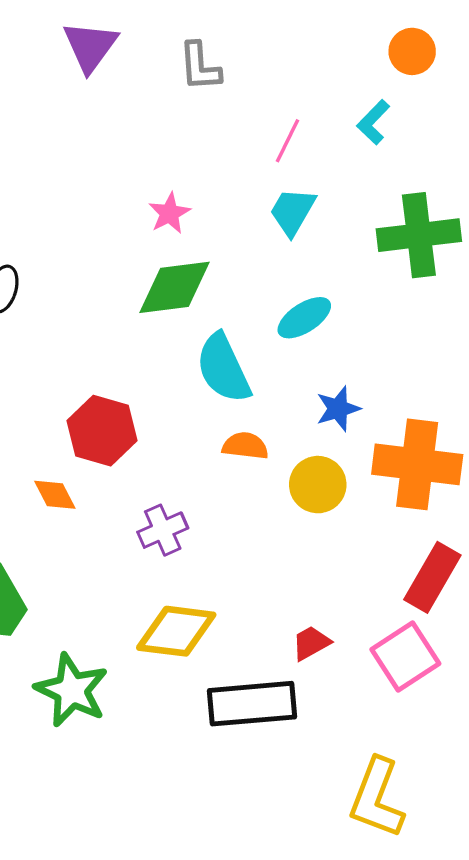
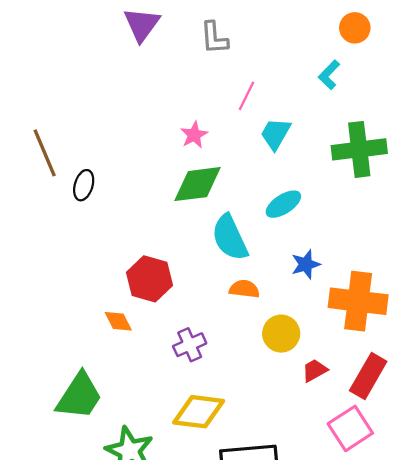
pink line: (287, 141) -> (247, 96), moved
yellow circle: (318, 485) -> (281, 334), moved
red trapezoid: (311, 643) -> (315, 370), moved

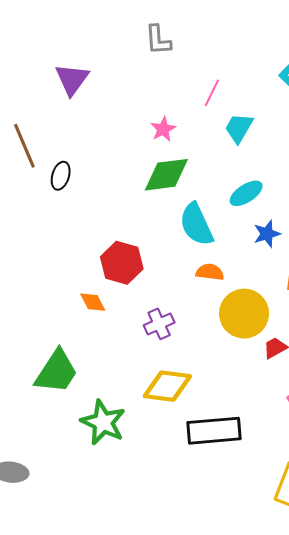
purple triangle: (142, 24) -> (72, 79), moved
gray L-shape: (214, 38) -> (158, 40), moved
blue star: (306, 264) -> (267, 234), moved
yellow circle: (281, 334) -> (244, 314), size x1.4

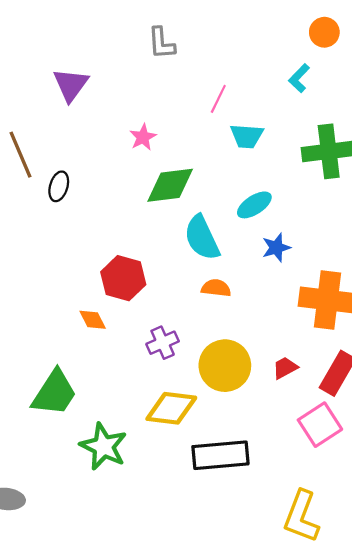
cyan trapezoid: (239, 128) -> (247, 136), turned -116
pink star: (163, 129) -> (143, 137), moved
yellow circle: (244, 314) -> (225, 366), moved

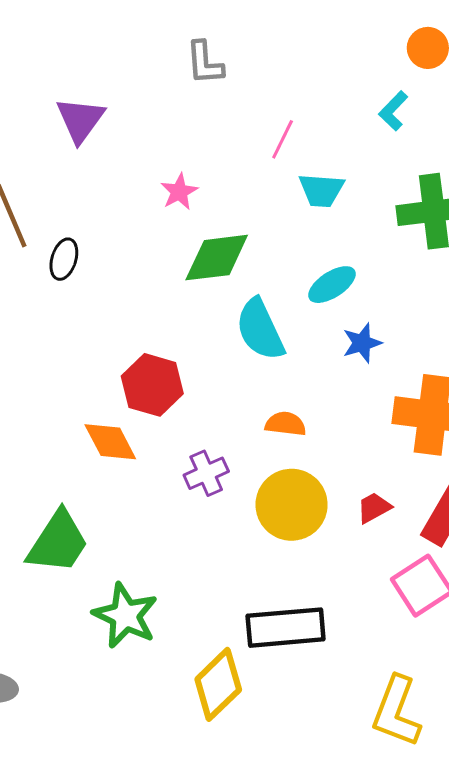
orange semicircle: (216, 288) -> (286, 424), moved
orange diamond: (93, 320) -> (110, 442), size x1.4
yellow diamond: (171, 408) -> (218, 684), moved, turned -51

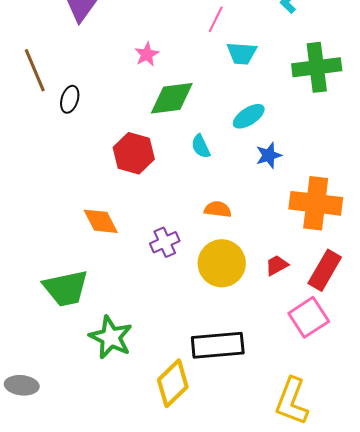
cyan semicircle: (260, 329) -> (201, 146), size x0.6
red hexagon: (152, 385) -> (134, 153), moved
green trapezoid: (58, 542) -> (66, 288), turned 45

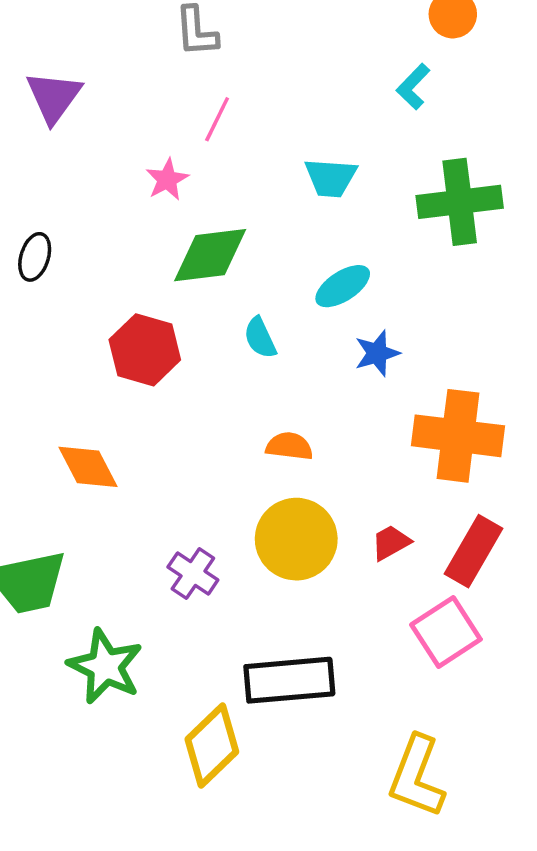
pink line: (216, 19) -> (217, 119), moved
purple cross: (165, 242) -> (193, 573), moved, turned -32

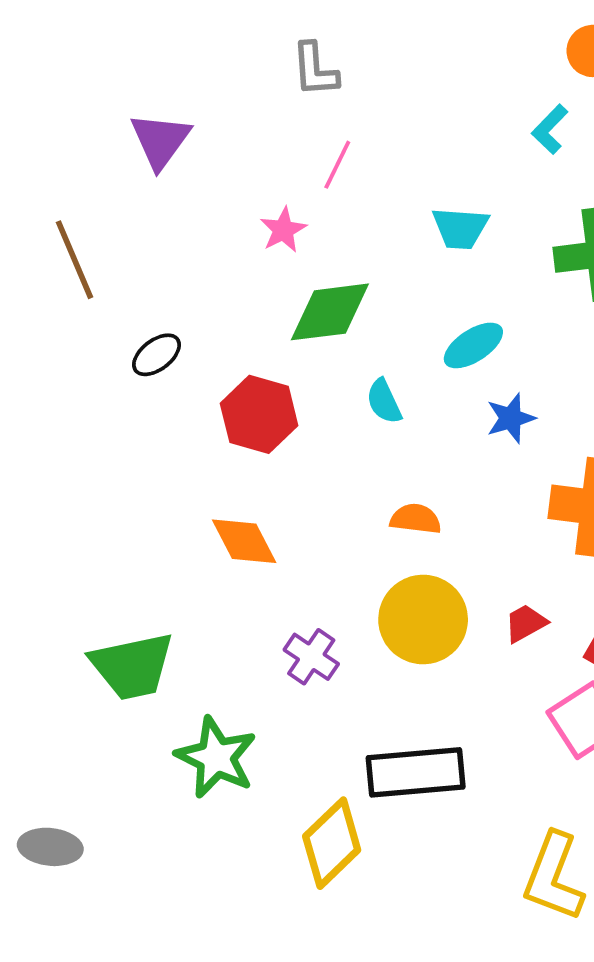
black ellipse: (35, 257) -> (157, 355), moved, turned 36
orange diamond: (88, 467) -> (244, 541), moved

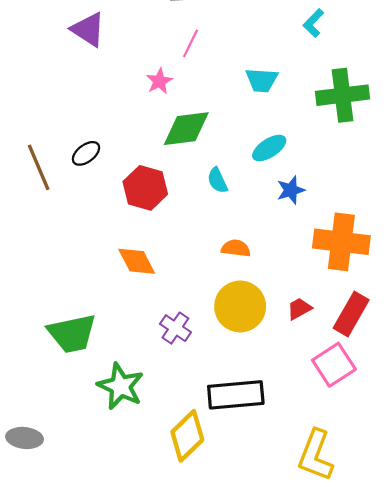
purple triangle: (160, 140) -> (88, 29), turned -33
brown line: (74, 260) -> (39, 167), moved

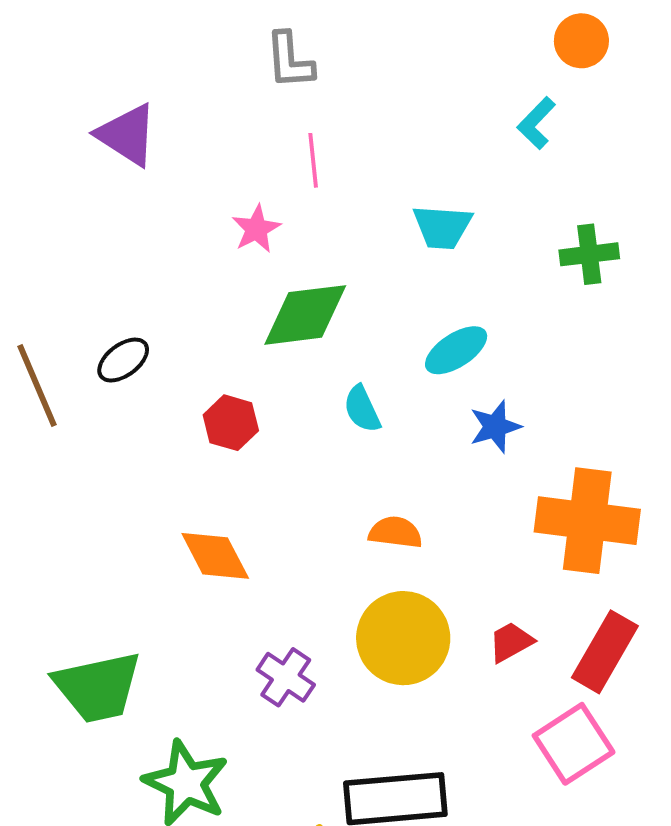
pink line: (191, 43) -> (313, 160), turned -32
green cross: (343, 95) -> (589, 254), size x0.6
red hexagon: (145, 188) -> (231, 423), size x0.7

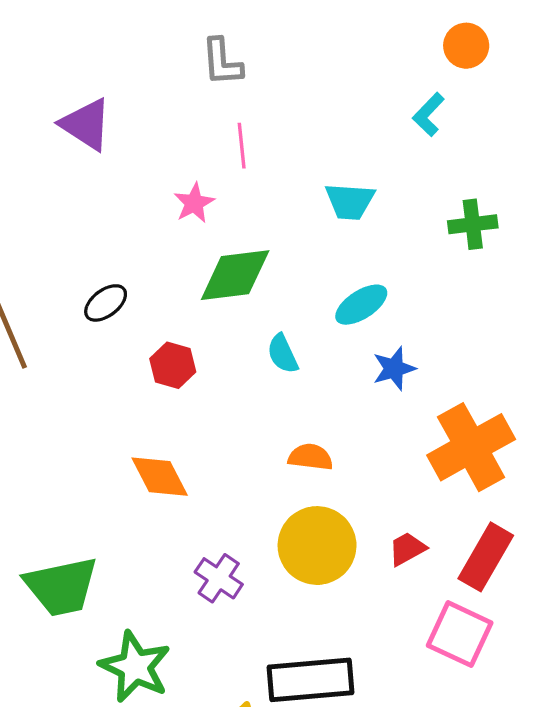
black ellipse: (123, 360) -> (106, 303), moved
orange cross: (587, 521) -> (471, 447), turned -36
pink square: (574, 744) -> (460, 634), turned -32

